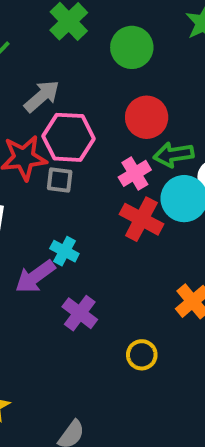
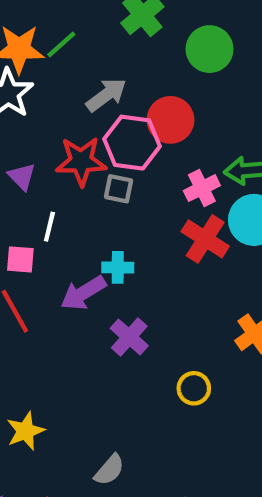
red circle: (147, 117) -> (170, 120), moved
cyan cross: (64, 251) -> (118, 267), turned -32

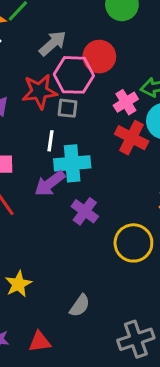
white line: (49, 227) -> (51, 141), moved
cyan cross: (118, 267) -> (72, 163), size x1.6
yellow circle: (194, 388) -> (133, 243), size x1.6

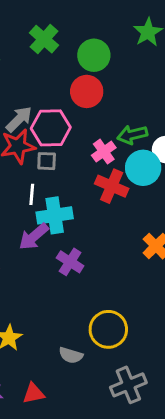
gray arrow: (53, 43) -> (19, 119), moved
red circle: (99, 57) -> (87, 91), moved
yellow circle: (133, 243) -> (108, 329), moved
gray semicircle: (80, 306) -> (71, 355), turned 75

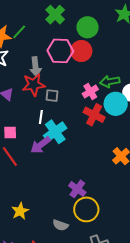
gray arrow: (19, 119) -> (35, 67), turned 126
pink hexagon: (51, 128) -> (60, 51), moved
cyan cross: (55, 215) -> (55, 132), turned -30
purple cross: (70, 262) -> (77, 189), moved

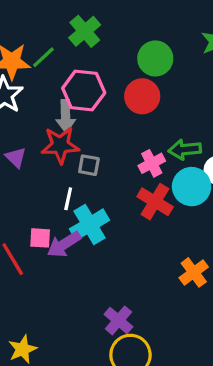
green cross: (55, 15) -> (85, 31), moved
pink hexagon: (60, 51) -> (84, 90), moved
pink square: (10, 132) -> (40, 238), moved

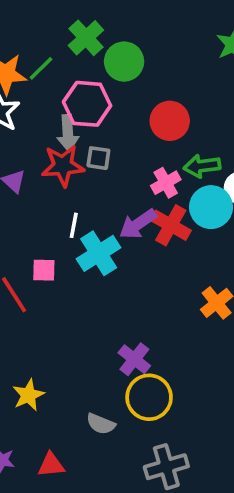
green circle: (155, 58) -> (124, 62), moved
red circle: (142, 96) -> (170, 121), moved
gray square: (89, 165) -> (98, 158), moved
purple arrow: (64, 244) -> (138, 224), moved

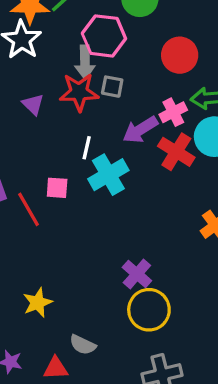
purple arrow: (138, 224) -> (140, 130), moved
gray semicircle: (101, 424) -> (83, 345), moved

